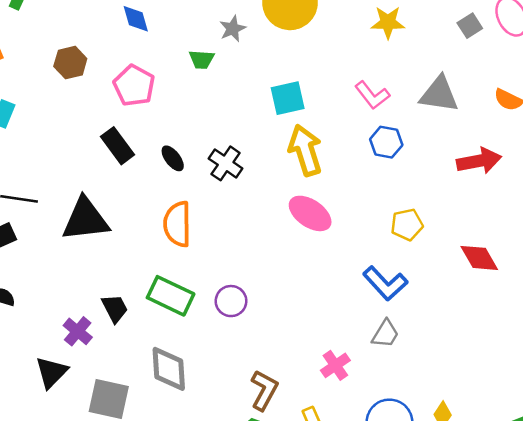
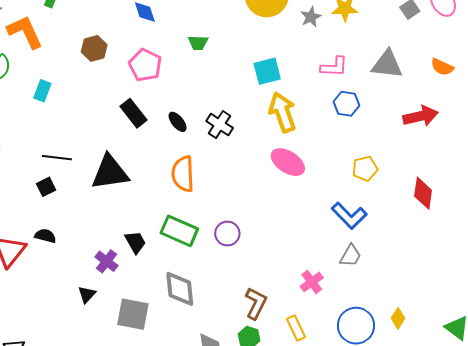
gray star: (233, 29) -> (311, 17), moved
pink L-shape: (372, 95) -> (334, 67), turned -48
red diamond: (479, 258) -> (423, 193), turned 40
black triangle: (51, 372) -> (87, 294), size x0.7

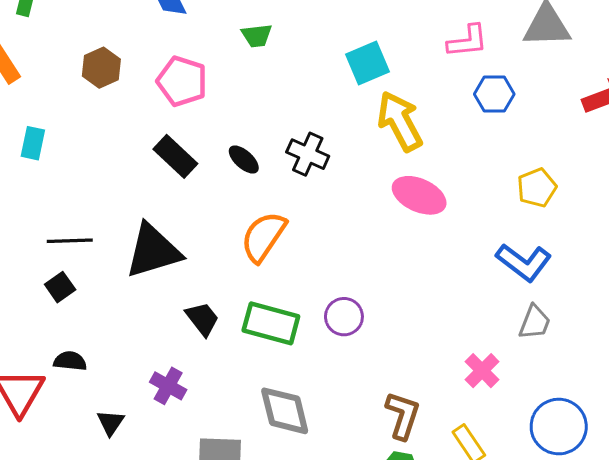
orange semicircle: (183, 174) -> (264, 237), turned 45
black trapezoid: (135, 242) -> (202, 319), moved
black triangle: (87, 294) -> (111, 423), moved

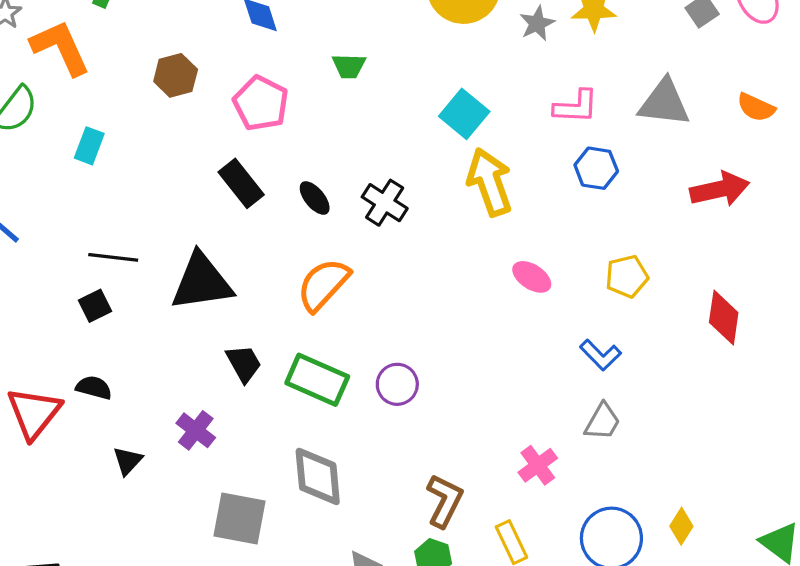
cyan square: (368, 63) -> (464, 114), turned -36
pink ellipse: (419, 195) -> (532, 277), moved, size x0.7
blue L-shape: (524, 262) -> (601, 355), size x0.7

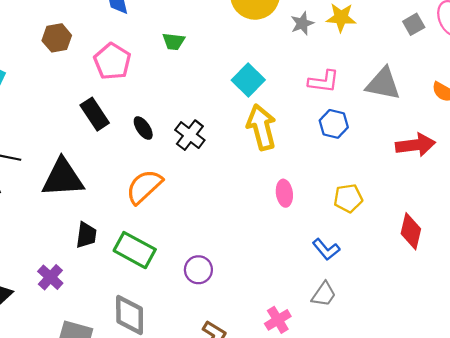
pink ellipse: (532, 277) -> (284, 193), turned 45
black trapezoid: (244, 363) -> (86, 235), turned 32
purple circle: (397, 384) -> (198, 270), moved

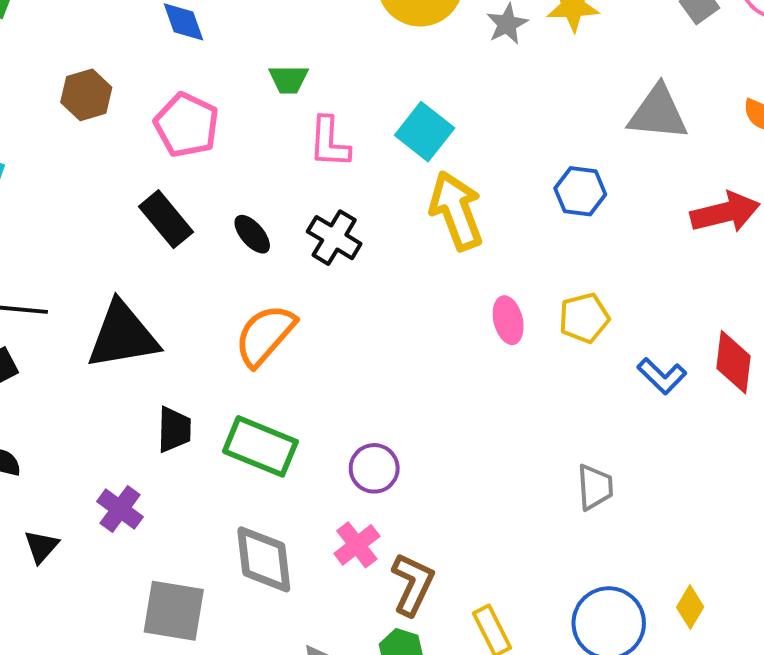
pink L-shape: (324, 81) -> (329, 142), moved, turned 92
yellow pentagon: (348, 198) -> (584, 318), moved
blue L-shape: (326, 249) -> (662, 376), moved
gray trapezoid: (324, 294) -> (595, 487), turned -32
pink cross: (278, 320) -> (357, 545), moved

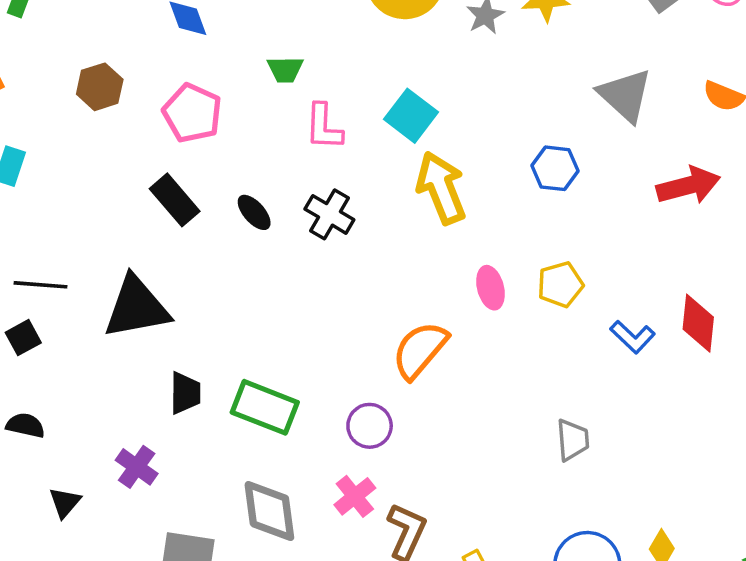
gray triangle: (658, 113) -> (625, 95), turned 38
orange semicircle: (265, 335) -> (420, 350), moved

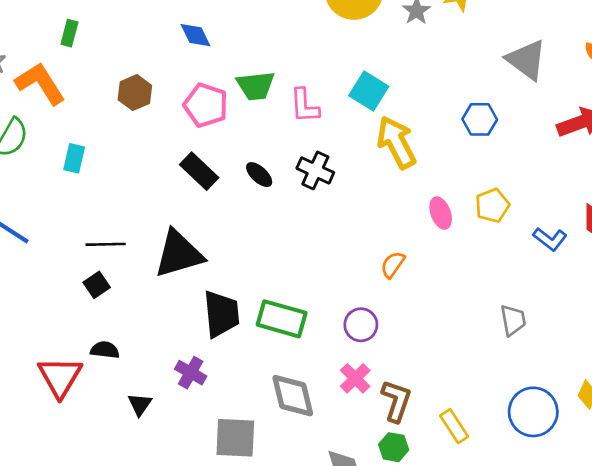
green trapezoid: (285, 69) -> (256, 86), moved, size x1.4
orange semicircle: (420, 350) -> (393, 265), size x0.6
black trapezoid: (185, 393) -> (221, 314), size x1.5

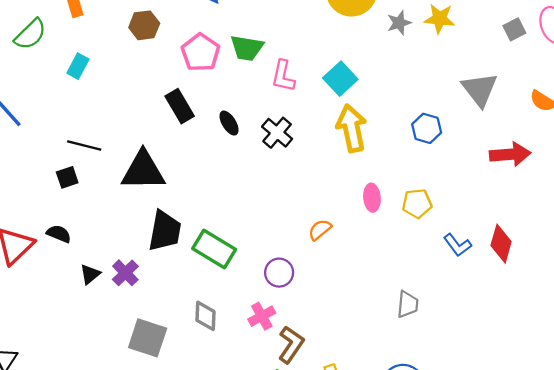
gray diamond: (293, 396) -> (205, 316), size x0.7
black triangle: (140, 404) -> (90, 274), moved

